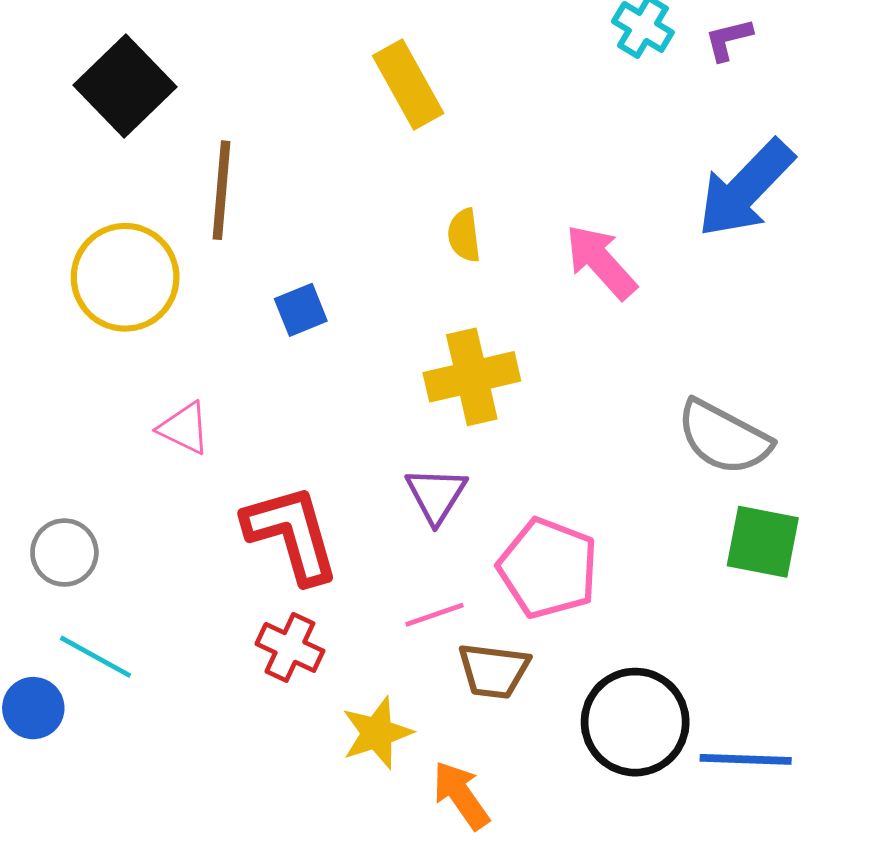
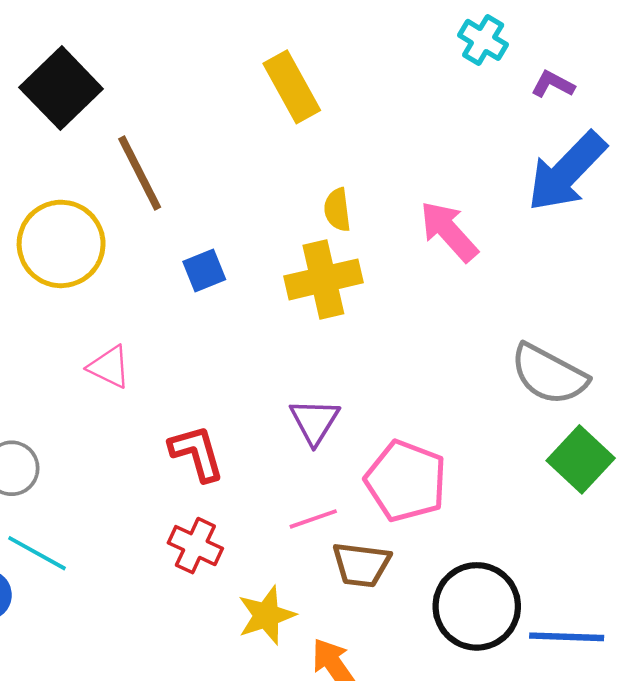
purple L-shape: (728, 39) -> (553, 84), moved, turned 42
brown line: (221, 190) -> (140, 173), turned -32
yellow cross: (472, 377) -> (323, 279), moved
red L-shape: (291, 534) -> (197, 453), size x0.7
green square: (763, 542) -> (581, 459), turned 32

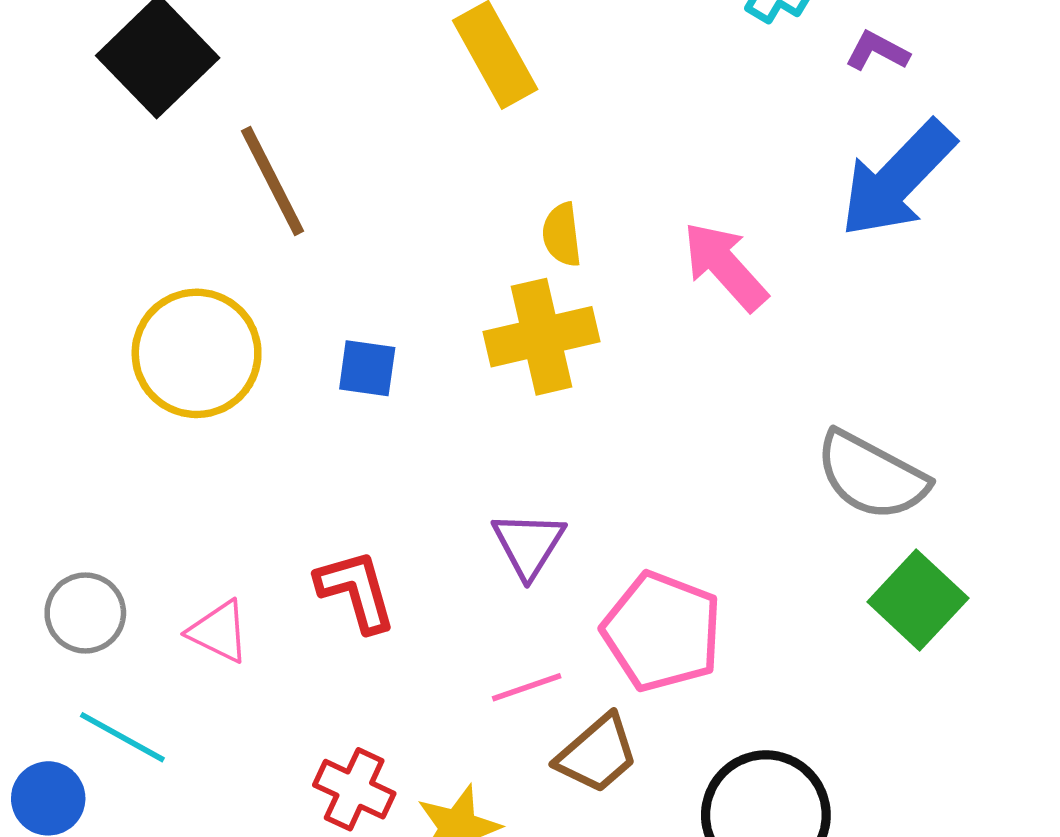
yellow circle: (61, 244) -> (197, 353), moved
blue square: (204, 271) -> (367, 368), moved, turned 30
pink triangle: (109, 367) -> (219, 632), moved
red cross: (195, 546) -> (354, 789), moved
brown trapezoid: (361, 565) -> (597, 754), turned -48

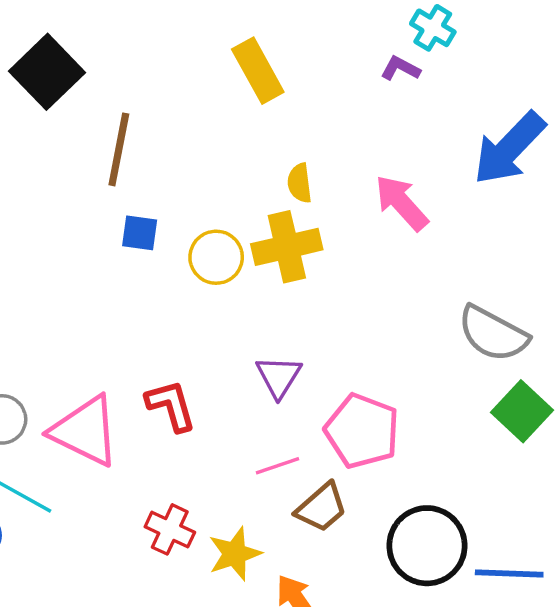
purple L-shape: (877, 51) -> (400, 68), moved
brown line: (273, 181) -> (119, 149), turned 38
yellow circle: (197, 353) -> (216, 257), moved, size x0.7
blue square: (367, 368) -> (140, 233), moved
pink triangle: (219, 632) -> (85, 431), size x1.8

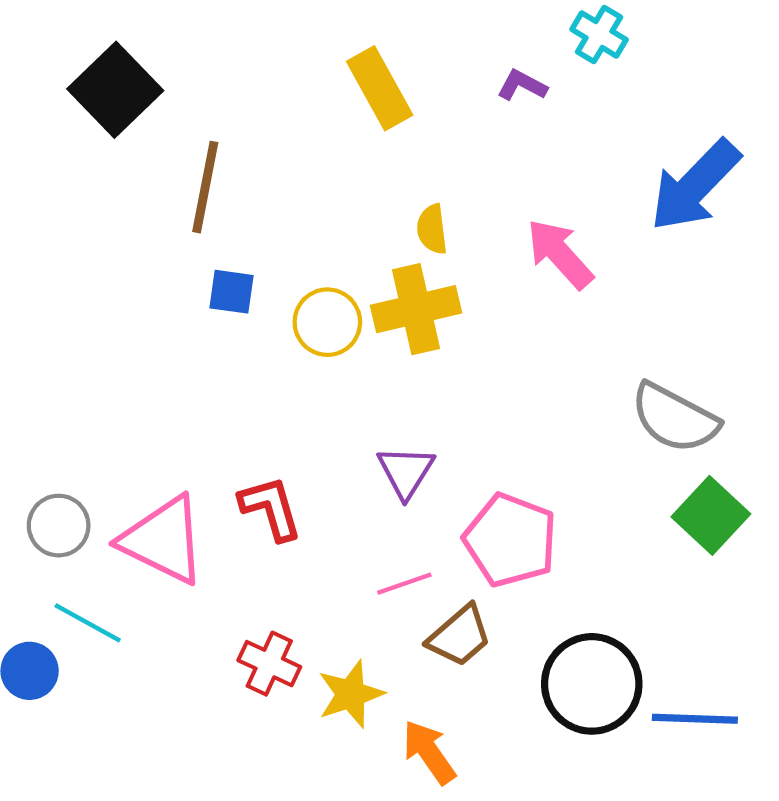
purple L-shape: (400, 68) -> (522, 85), moved

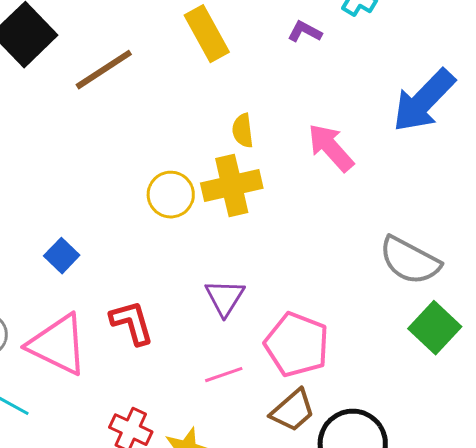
brown line: (205, 187) -> (104, 70), moved, turned 46
blue square: (231, 292) -> (62, 256), moved, turned 36
brown trapezoid: (460, 636) -> (293, 411), moved

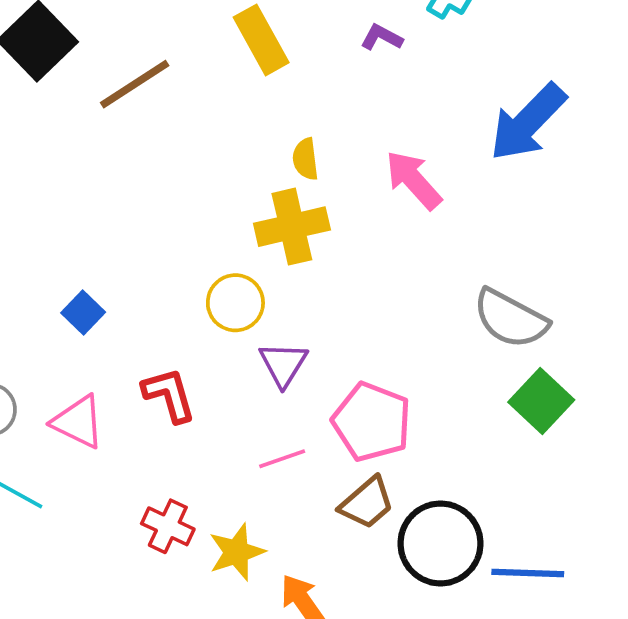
yellow circle: (171, 195) -> (235, 303), moved
pink triangle: (58, 345) -> (78, 422), size x0.7

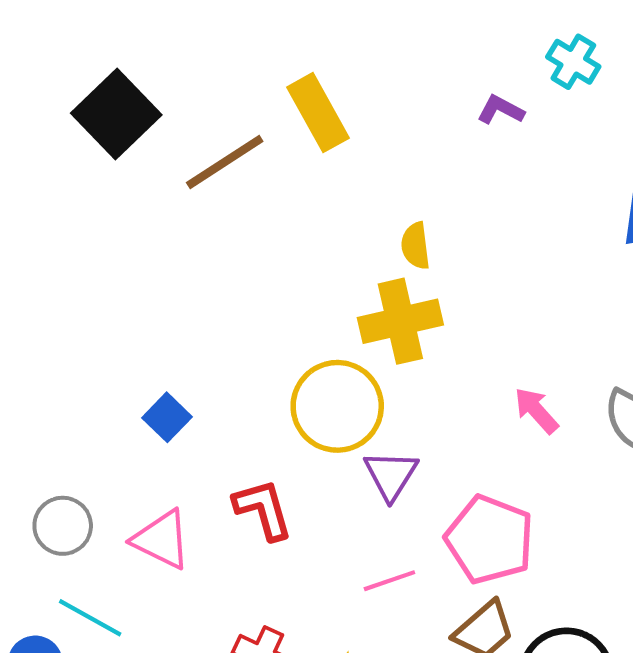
yellow rectangle: (261, 40) -> (318, 113), moved
pink arrow: (413, 180) -> (536, 410), moved, size x0.7
yellow circle: (235, 303) -> (337, 406), size x1.4

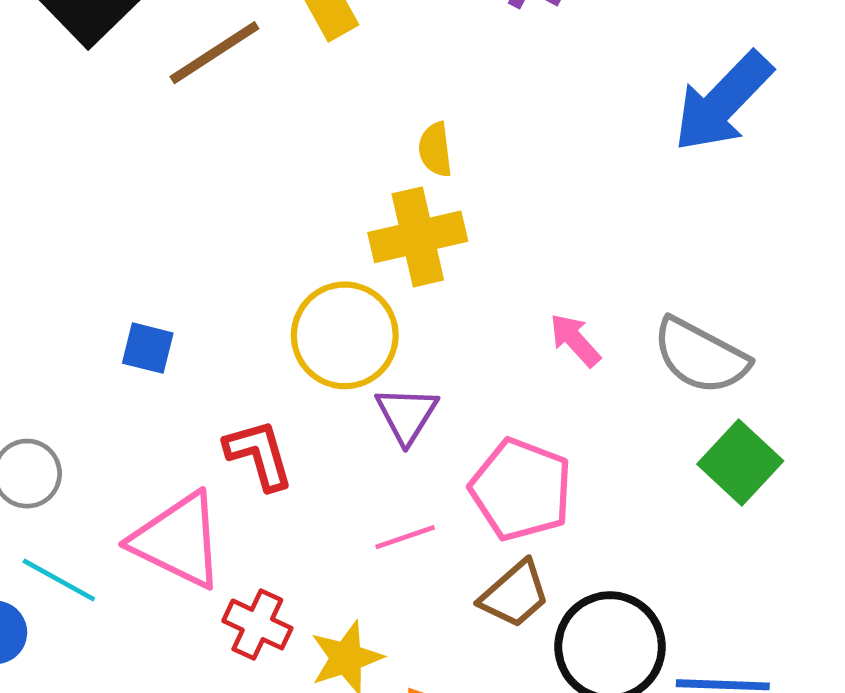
blue square: (167, 417) -> (148, 348), turned -30
pink triangle: (162, 540) -> (178, 540), moved, size x1.4

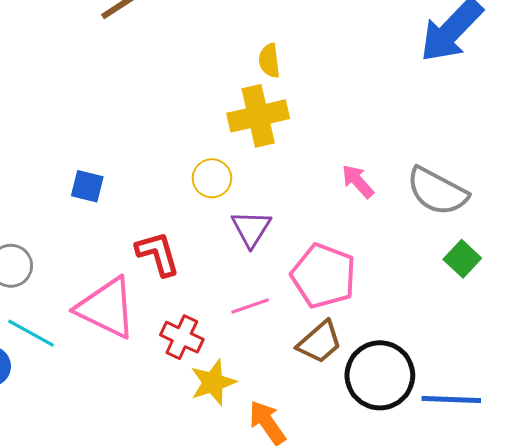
yellow circle: (345, 335) -> (212, 178), size x0.6
green square: (740, 462) -> (462, 259), size x0.7
red cross: (257, 624) -> (182, 337), moved

